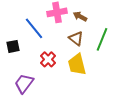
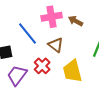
brown triangle: (76, 38) -> (56, 45), moved
purple trapezoid: (24, 83) -> (17, 75), moved

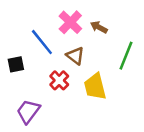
pink cross: (52, 17) -> (70, 22), turned -36
purple trapezoid: (17, 75) -> (28, 111), moved

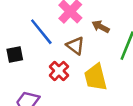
brown arrow: (99, 27) -> (101, 27), moved

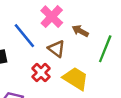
yellow trapezoid: (96, 77) -> (76, 78), turned 136

